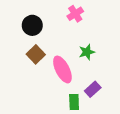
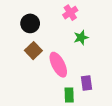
green star: (87, 52) -> (81, 38), moved
purple rectangle: (93, 89) -> (86, 83), turned -56

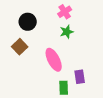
green star: (81, 38) -> (67, 32), moved
brown square: (33, 51) -> (20, 47), moved

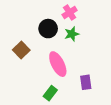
black circle: (28, 22) -> (48, 29), moved
green rectangle: (64, 88) -> (50, 93), moved, turned 40

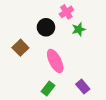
green star: (72, 34) -> (79, 29), moved
purple rectangle: (86, 82) -> (83, 87), moved, turned -32

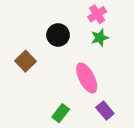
pink cross: (66, 12) -> (97, 14), moved
pink ellipse: (55, 61) -> (87, 78), moved

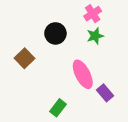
purple rectangle: (105, 111) -> (105, 93), moved

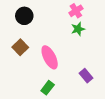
black circle: (55, 33) -> (24, 16), moved
pink ellipse: (83, 74) -> (50, 57), moved

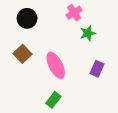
pink cross: (76, 11) -> (74, 13), moved
purple rectangle: (86, 76) -> (97, 69), moved, turned 64

